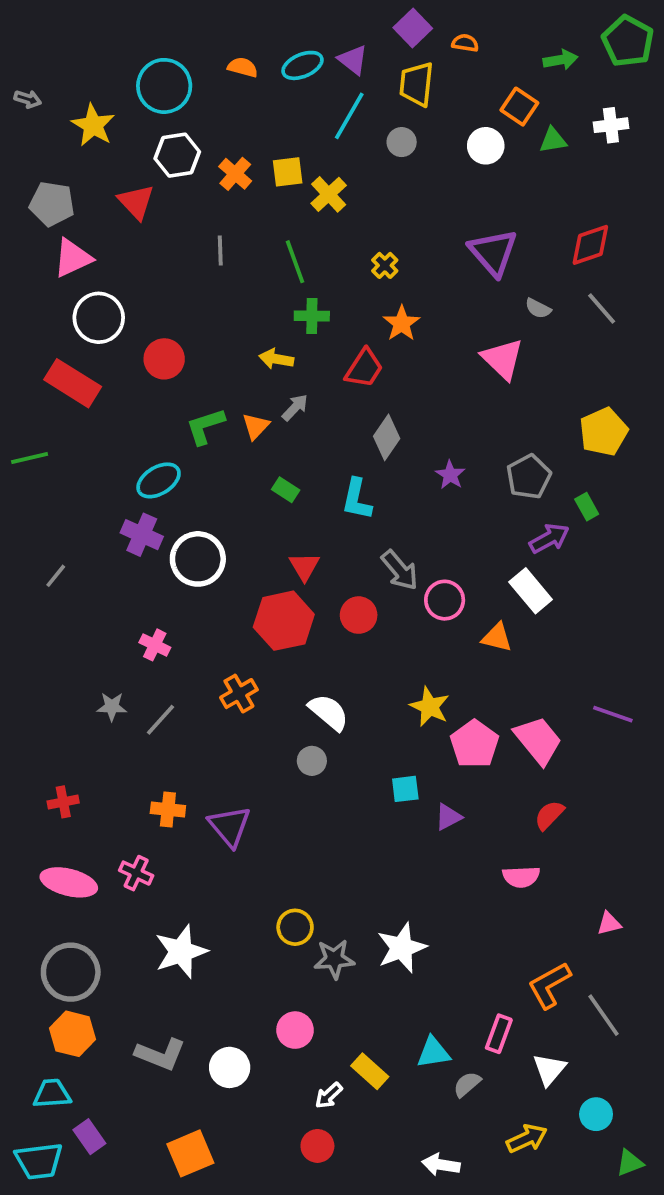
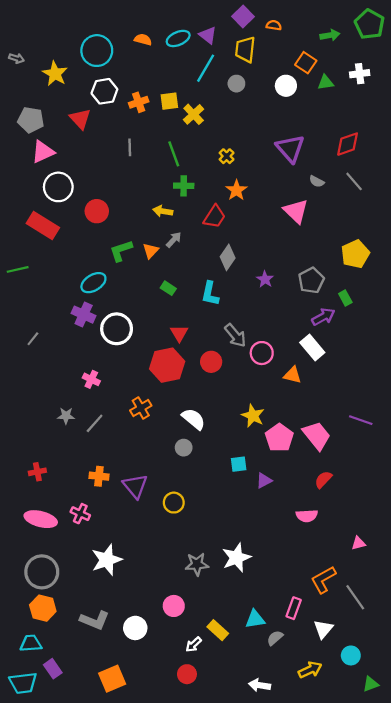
orange cross: (235, 174) -> (139, 102), turned 30
yellow circle: (295, 927) -> (174, 503), moved

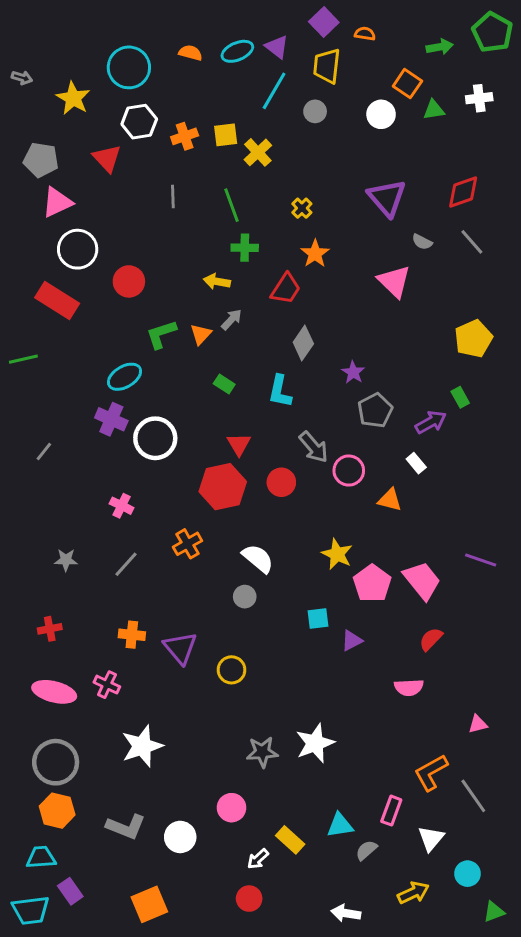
gray pentagon: (311, 280) -> (375, 410), moved
white rectangle: (312, 348) -> (416, 463), size x0.6
gray star: (66, 416) -> (66, 560), moved

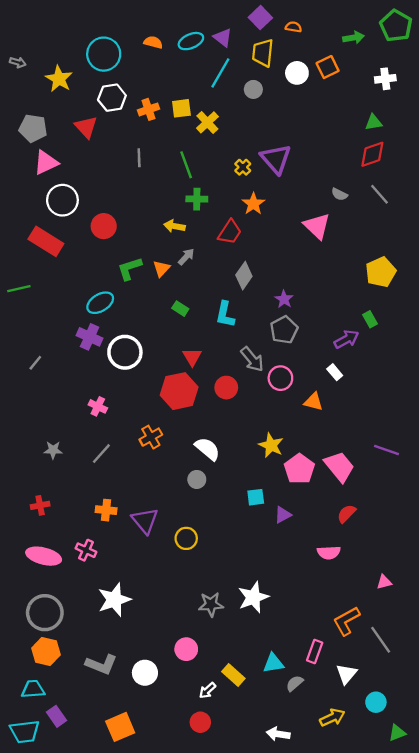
orange square: (407, 84) -> (328, 67), turned 30
green triangle: (434, 110) -> (374, 122), moved
white circle: (381, 114) -> (297, 73), moved
purple triangle: (387, 198) -> (276, 159), moved
gray pentagon: (375, 410) -> (284, 330), moved

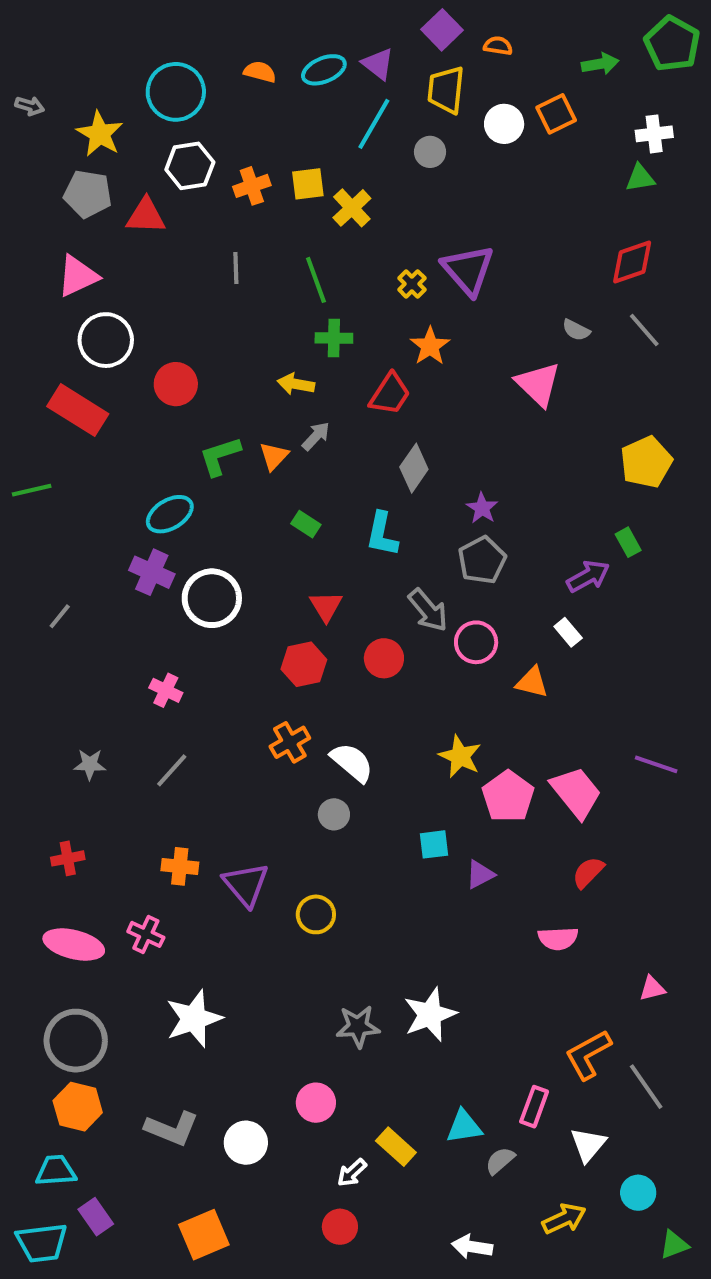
green triangle: (374, 122) -> (640, 178), moved
red triangle: (86, 127) -> (146, 216), turned -45
gray pentagon: (33, 128) -> (88, 194), moved
red hexagon: (179, 391) -> (304, 664), size x0.7
orange cross: (151, 437) -> (290, 742), moved

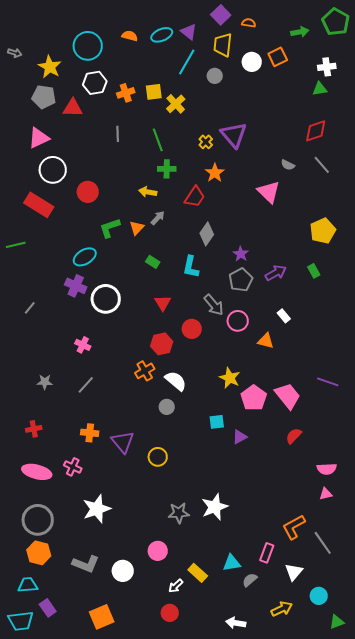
purple arrow: (588, 576) -> (276, 273), moved
red hexagon: (304, 664) -> (162, 344), moved
pink semicircle: (558, 938) -> (327, 469), moved

